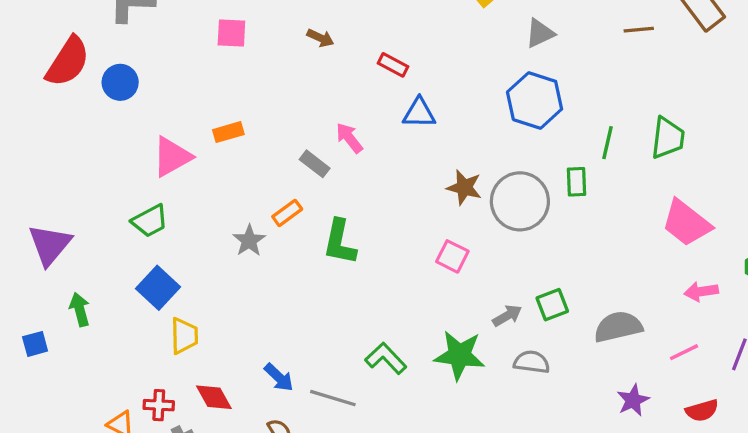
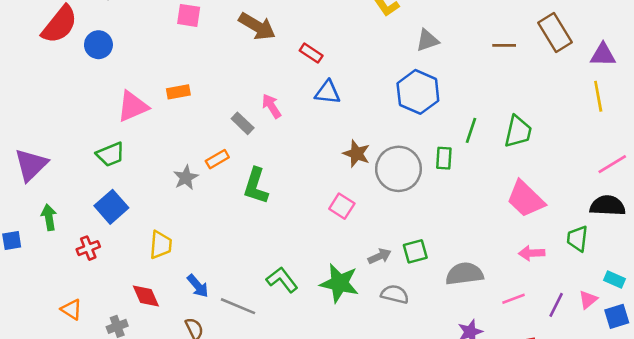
brown arrow: (320, 38) -> (257, 26), size x1.8
yellow trapezoid: (184, 336) -> (161, 245), moved
red cross: (159, 405) -> (88, 248), moved, turned -30

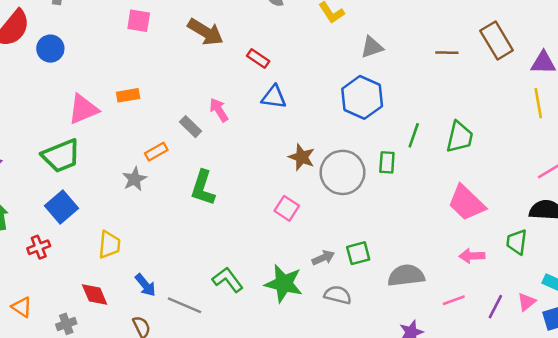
green trapezoid: (110, 154) -> (61, 156), size x1.4
orange rectangle: (217, 159) -> (156, 152), moved

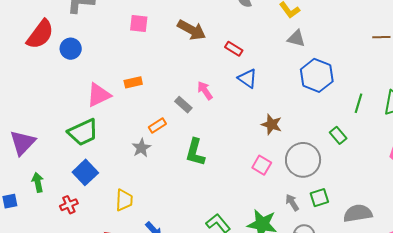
gray triangle: (372, 47) -> (296, 38), moved, turned 36
blue triangle: (274, 97) -> (248, 78), turned 30
green rectangle: (387, 162) -> (338, 135), moved, turned -42
gray circle: (342, 172) -> (303, 160), moved
gray arrow: (323, 258) -> (292, 202), turned -96

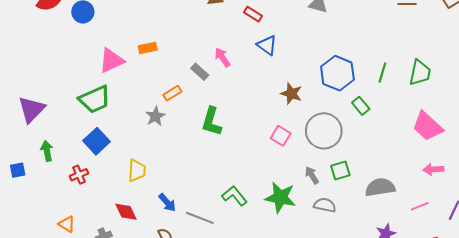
blue hexagon: (317, 75) -> (337, 73), moved

